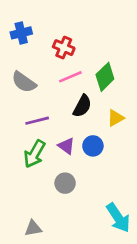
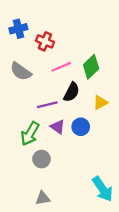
red cross: (64, 48) -> (45, 41), moved
purple line: (37, 121) -> (47, 105), moved
gray circle: (65, 183) -> (42, 159), moved
gray triangle: (33, 228) -> (43, 198), moved

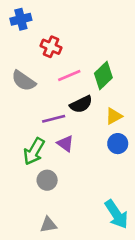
blue cross: (18, 29) -> (21, 19), moved
black semicircle: (71, 92) -> (81, 104), turned 36
blue circle: (81, 127) -> (118, 144), moved

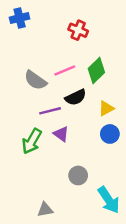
red cross: (51, 47) -> (78, 30), moved
gray semicircle: (24, 81) -> (35, 80), moved
gray circle: (47, 180) -> (78, 175), moved

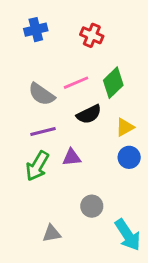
blue cross: (20, 18) -> (36, 30), moved
purple line: (50, 111) -> (43, 132), moved
purple triangle: (61, 134) -> (72, 157), turned -42
gray triangle: (45, 210) -> (52, 233), moved

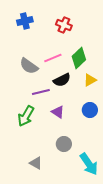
yellow triangle: (125, 127) -> (90, 80), moved
purple line: (43, 132) -> (41, 92), moved
purple triangle: (72, 157) -> (58, 112), moved, turned 40
gray triangle: (52, 233) -> (36, 163), turned 40

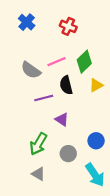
blue cross: (25, 21) -> (27, 22), turned -35
black semicircle: (62, 80) -> (66, 85), turned 102
blue circle: (90, 110) -> (96, 141), moved
green arrow: (26, 116) -> (38, 144), moved

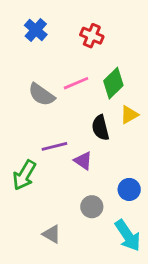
black semicircle: (66, 85) -> (100, 128), moved
purple line: (44, 98) -> (54, 146), moved
green arrow: (38, 144) -> (24, 175), moved

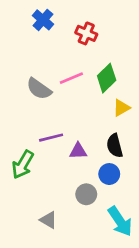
blue cross: (36, 30) -> (43, 20), moved
black semicircle: (100, 128) -> (115, 146), moved
purple triangle: (83, 161) -> (78, 151), turned -36
blue circle: (129, 189) -> (109, 174), moved

